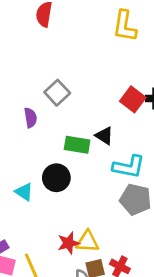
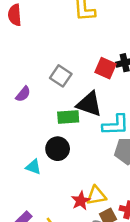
gray square: (57, 93) -> (61, 76), moved
purple semicircle: (30, 118) -> (23, 94), moved, turned 63
black triangle: (104, 136) -> (89, 104), size x1.6

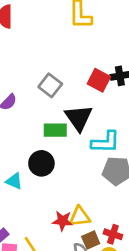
black triangle: (89, 104) -> (79, 118), turned 32
red star: (81, 201) -> (63, 221), turned 30

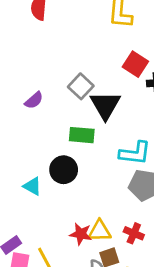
red square: (99, 80) -> (135, 64), moved
black triangle: (79, 118) -> (105, 105), moved
red cross: (113, 234) -> (134, 233), moved

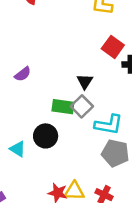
gray square: (81, 86) -> (82, 106), moved
black triangle: (105, 105) -> (85, 81), size x0.6

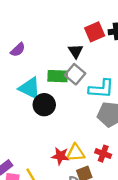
red square: (113, 47) -> (95, 32), moved, turned 36
cyan triangle: (18, 149) -> (30, 88), moved, size x1.5

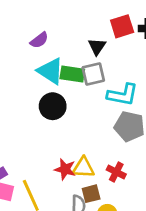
purple semicircle: (18, 50) -> (39, 40), moved
gray square: (75, 74) -> (93, 74), turned 30
cyan triangle: (30, 88) -> (50, 71), moved

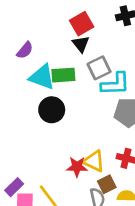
red square: (122, 26) -> (82, 24), moved
gray square: (93, 74) -> (99, 68), moved
yellow triangle: (83, 168) -> (94, 161), turned 35

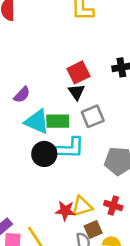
cyan L-shape: (115, 84) -> (70, 148), moved
yellow triangle: (94, 161) -> (82, 206), turned -45

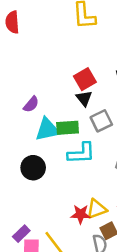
cyan triangle: (37, 122) -> (47, 130), turned -32
black circle: (44, 154) -> (33, 168), moved

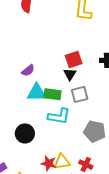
black circle: (33, 168) -> (25, 133), moved

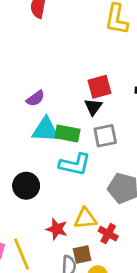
yellow triangle: (62, 162) -> (85, 218), moved

